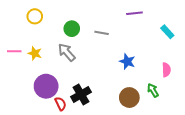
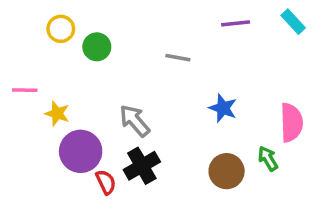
green circle: (72, 29) -> (97, 47), moved
cyan rectangle: (167, 32) -> (293, 22), moved
gray arrow: (67, 52) -> (135, 121), moved
yellow star: (35, 53) -> (57, 114), moved
pink semicircle: (166, 70) -> (291, 123), size x1.5

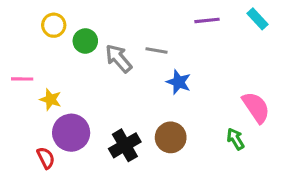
blue star: (223, 108) -> (179, 82), moved
gray arrow: (135, 121) -> (119, 58), moved
pink semicircle: (291, 123) -> (256, 107), turned -32
brown circle: (227, 171) -> (171, 137), moved
red semicircle: (106, 182) -> (46, 158), moved

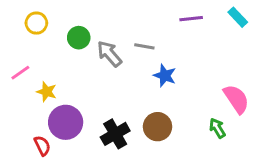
yellow circle: (54, 25) -> (36, 23), moved
pink line: (22, 79) -> (20, 73), turned -36

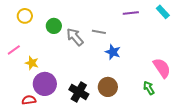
black cross: (115, 134) -> (79, 92), turned -30
red semicircle: (42, 146) -> (29, 100), turned -72

